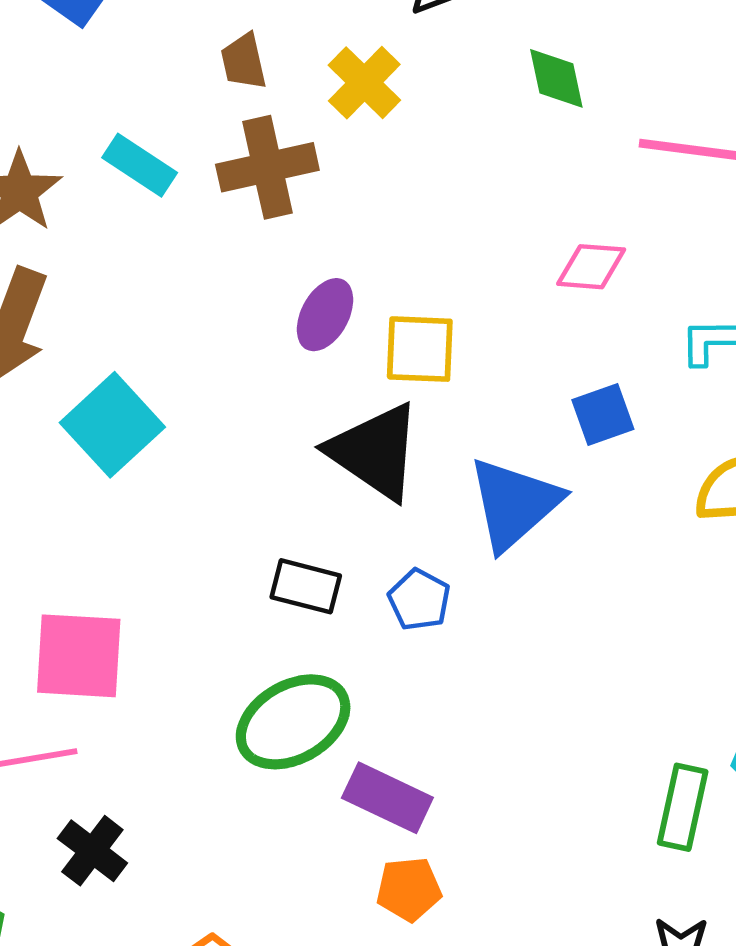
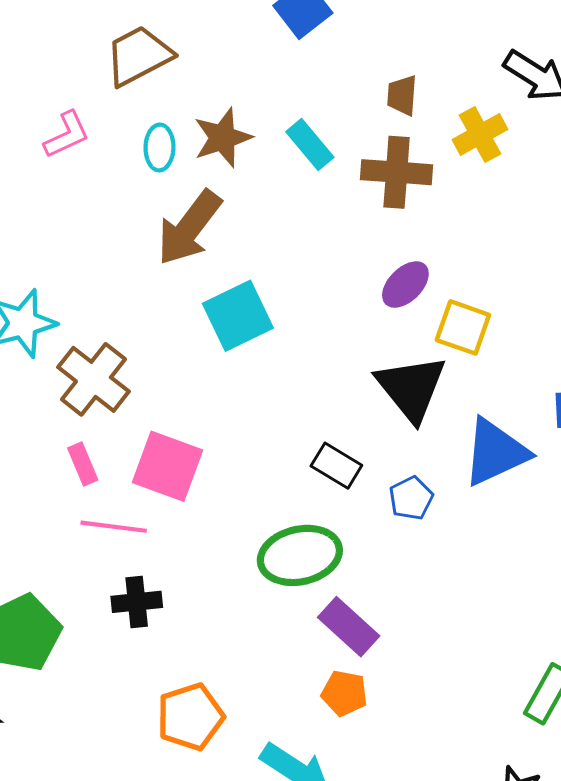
black cross: (92, 851) -> (137, 602), turned 30

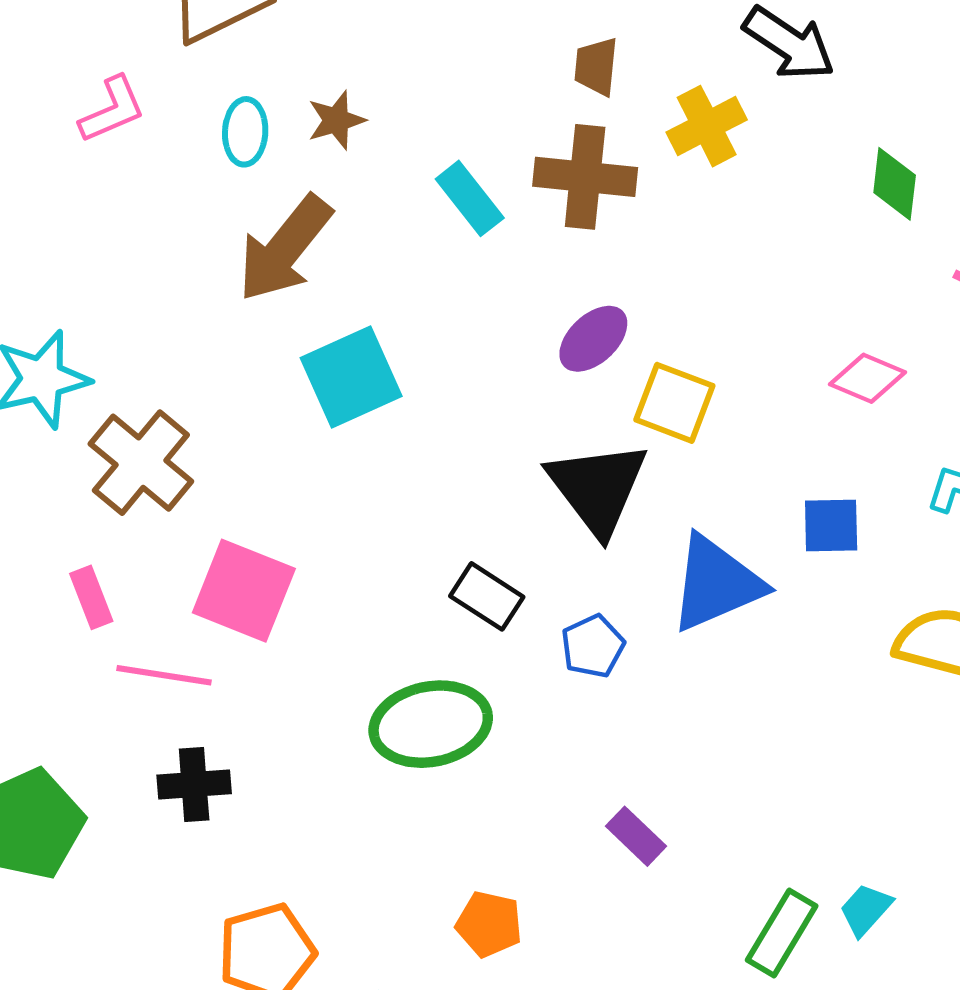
brown star: (223, 138) -> (336, 120), size x0.7
cyan rectangle: (310, 144) -> (470, 198), moved
pink rectangle: (83, 464) -> (91, 597), moved
purple rectangle: (349, 627) -> (636, 836), moved, size x0.7

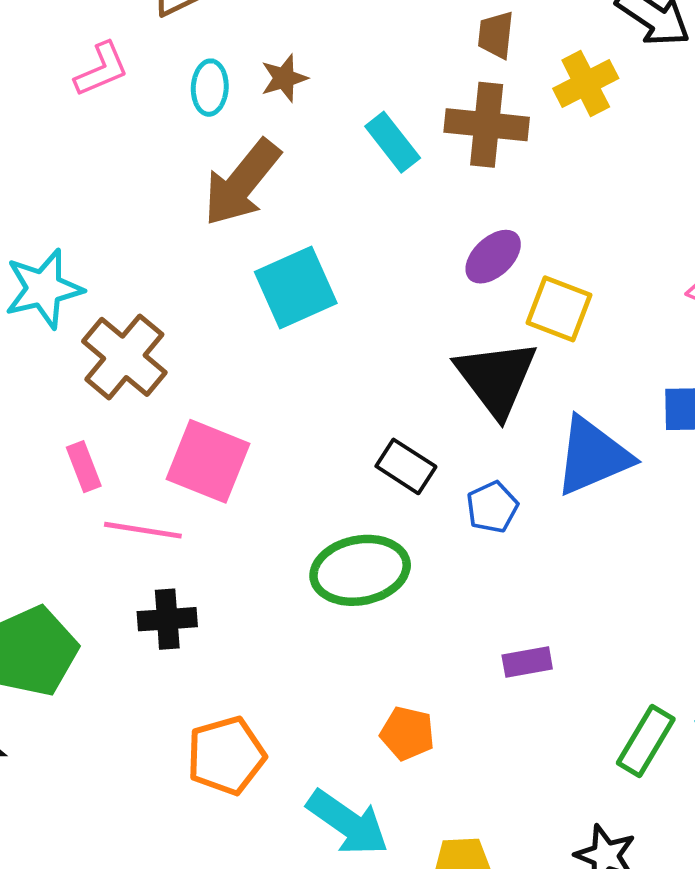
purple rectangle: (636, 836) -> (527, 662), turned -54

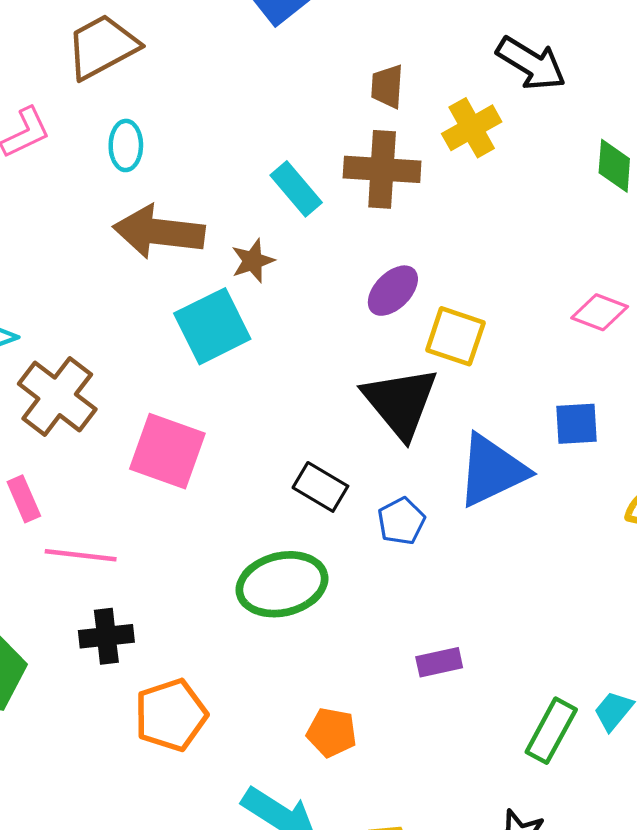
brown star: (284, 78) -> (253, 261), moved
brown arrow: (242, 183) -> (159, 232), turned 60
pink square: (208, 461) -> (167, 451), moved
orange pentagon: (226, 756) -> (171, 715), moved

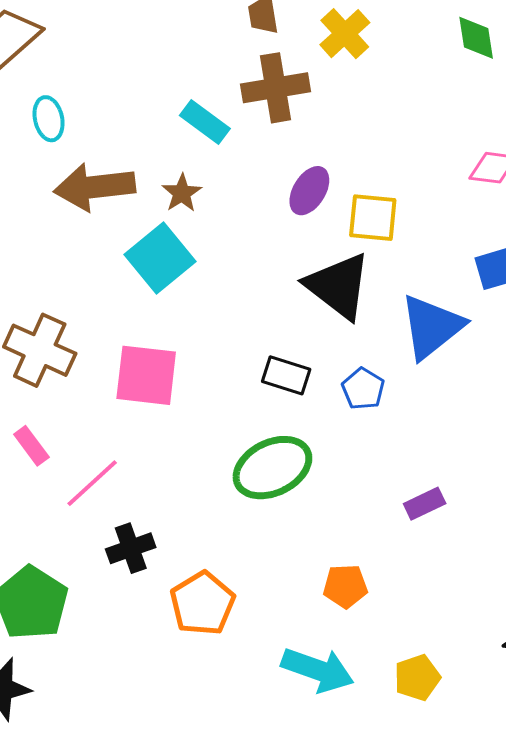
pink line: (81, 555) -> (92, 483), turned -36

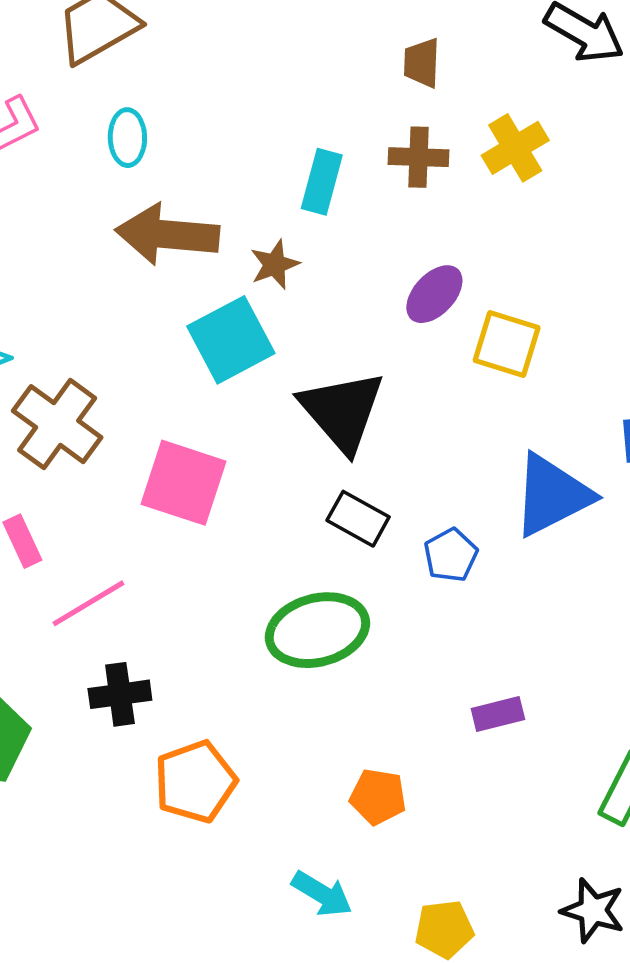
yellow cross: (345, 34) -> (515, 148), moved
brown cross: (276, 88) -> (418, 157), size x0.7
cyan rectangle: (205, 122) -> (322, 182), turned 57
black triangle: (338, 286) -> (342, 411), moved
cyan arrow: (318, 670) -> (322, 894), size x0.7

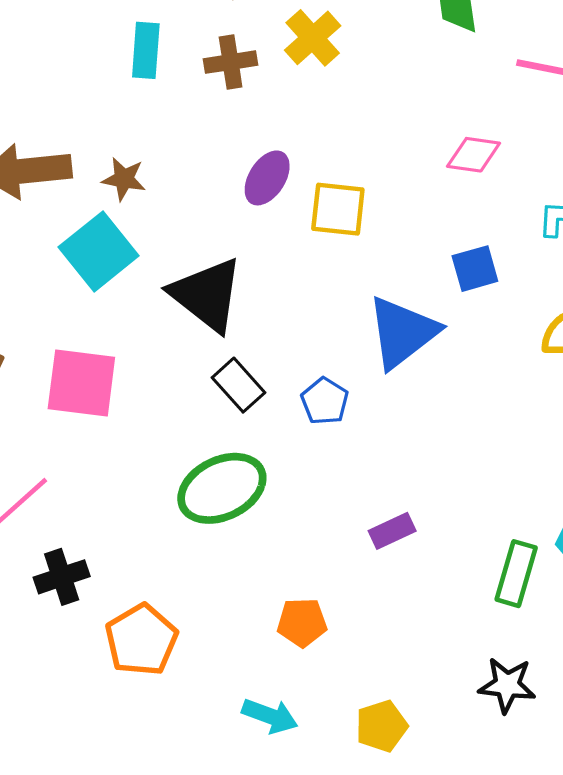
cyan rectangle: (322, 182) -> (146, 50), moved
brown star: (275, 264) -> (124, 179), turned -30
black rectangle: (358, 519) -> (238, 385), turned 30

